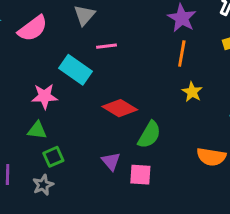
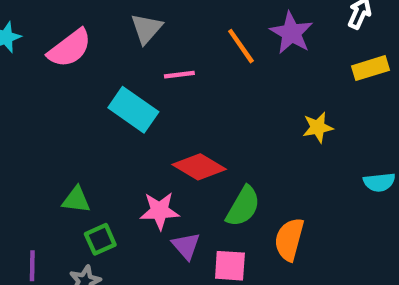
orange line: (182, 53) -> (241, 46), moved, turned -45
yellow star: (192, 92) -> (318, 127), moved, turned 30
pink star: (44, 96) -> (160, 211), moved
orange semicircle: (211, 157) -> (289, 239), moved, turned 96

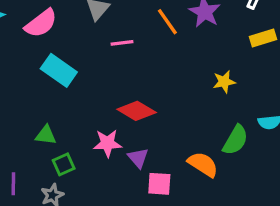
cyan rectangle: (133, 110) -> (59, 70), moved
green semicircle: (243, 206) -> (235, 140), moved
orange semicircle: (289, 239) -> (203, 164), turned 108
purple triangle: (186, 246) -> (138, 158), moved

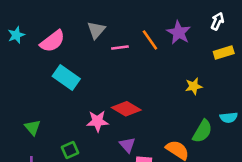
pink line: (122, 43) -> (120, 47), moved
green triangle: (46, 135) -> (32, 127), moved, turned 42
pink star: (107, 143) -> (97, 121), moved

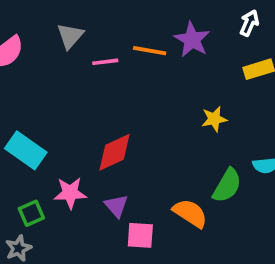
orange line: (150, 40) -> (150, 51), turned -45
cyan rectangle: (66, 77) -> (26, 150), moved
red diamond: (126, 109) -> (114, 152), turned -56
pink star: (97, 121) -> (70, 193), moved

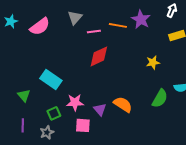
red diamond: (114, 152) -> (99, 56), moved
orange semicircle: (190, 213) -> (123, 104), moved
pink square: (140, 235) -> (83, 125), moved

